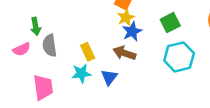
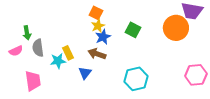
green square: (170, 23) -> (133, 30), turned -35
cyan hexagon: (179, 57) -> (136, 79), moved
cyan star: (81, 73) -> (58, 61), moved

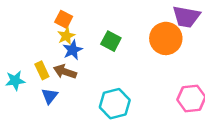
yellow rectangle: (68, 53) -> (42, 70), moved

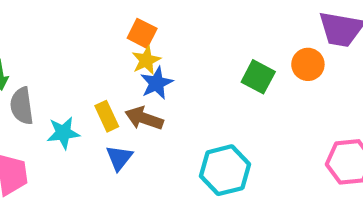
orange circle: (166, 38) -> (308, 64), size x0.6
green square: (111, 41) -> (258, 77), moved

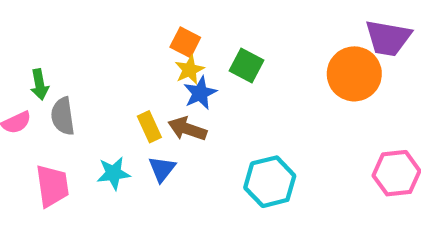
orange circle: (308, 64) -> (354, 74), size x1.6
green square: (258, 77) -> (247, 65), moved
cyan star: (63, 133) -> (113, 173), moved

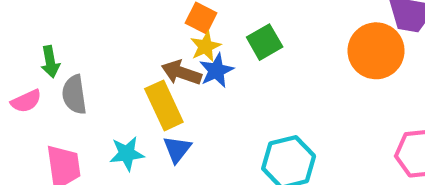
green square: (247, 65) -> (265, 42), turned 32
yellow rectangle: (149, 127) -> (164, 105), size x1.5
brown arrow: (187, 129) -> (181, 73), moved

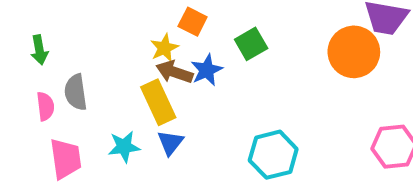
yellow star: (205, 46) -> (164, 48), moved
green arrow: (50, 62) -> (39, 50), moved
pink semicircle: (26, 101) -> (45, 106), moved, turned -72

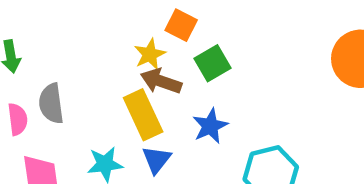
green square: (251, 44) -> (212, 63), moved
blue star: (207, 70) -> (210, 126), moved

